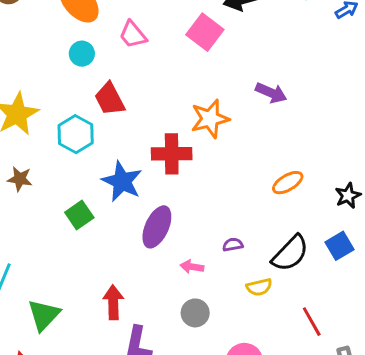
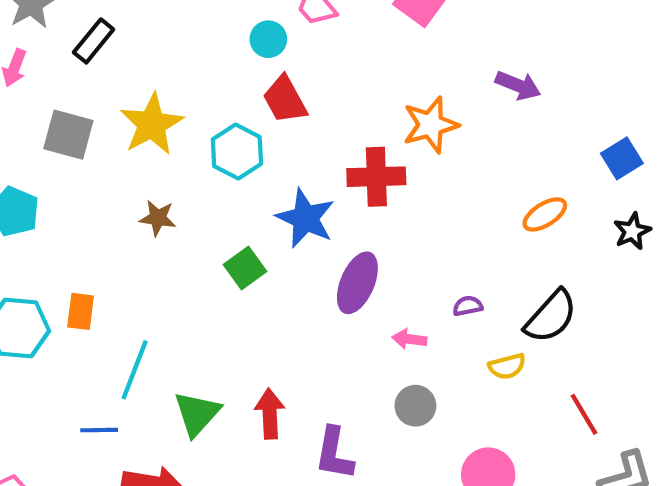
cyan circle: (82, 54) -> (268, 39), moved
blue square: (339, 246) -> (622, 158), moved
red arrow: (113, 302) -> (270, 414), moved

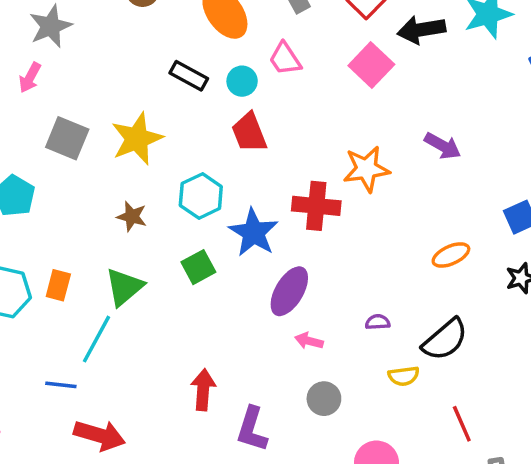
black rectangle: (94, 41) -> (189, 76), moved, turned 72
cyan hexagon: (237, 151) -> (201, 196), moved
pink arrow: (409, 339) -> (309, 341), moved
green triangle: (197, 414) -> (124, 287), moved

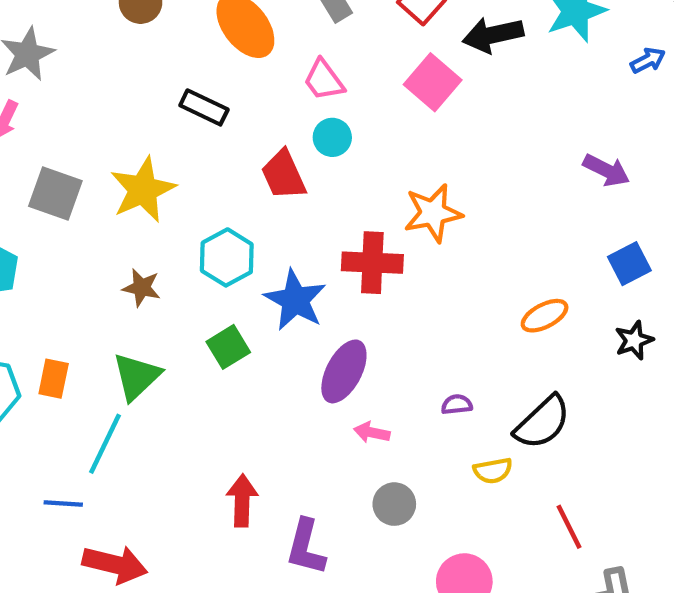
cyan circle: (242, 81) -> (332, 137), moved
purple arrow: (443, 146) -> (606, 170), moved

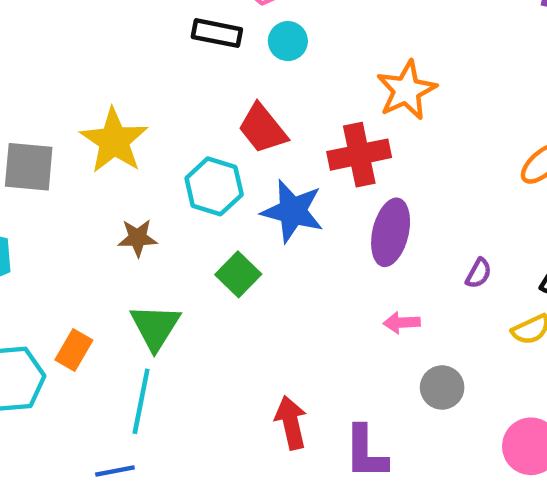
black rectangle: (204, 107) -> (217, 33), moved
red trapezoid: (284, 175) -> (263, 129), moved
purple ellipse: (344, 371) -> (391, 232), moved
orange rectangle: (54, 379) -> (74, 350), turned 33
purple semicircle: (457, 404) -> (479, 273), turned 140

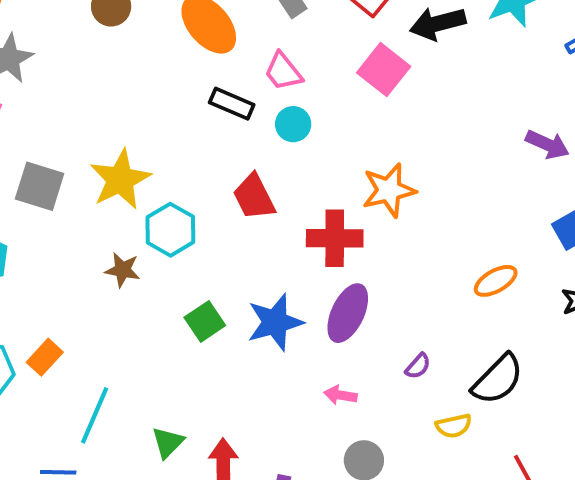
cyan hexagon: (214, 186) -> (170, 230), moved
blue star: (293, 211) -> (275, 322), moved, turned 30
green triangle: (155, 327) -> (168, 442), moved, size x0.7

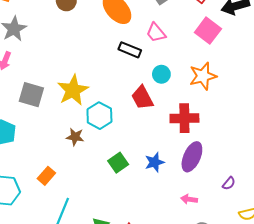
cyan circle: (293, 124) -> (161, 74), moved
orange star: (389, 190) -> (203, 76), moved
blue star: (275, 322) -> (155, 162), size x0.7
orange rectangle: (45, 357) -> (46, 176), moved

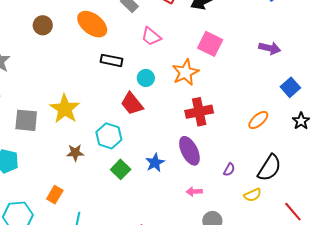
pink square: (208, 31) -> (210, 44), moved
pink trapezoid: (156, 33) -> (151, 37), moved
cyan hexagon: (99, 116) -> (109, 136), moved
red cross: (184, 118) -> (199, 112), moved
purple ellipse: (192, 157) -> (189, 151), turned -40

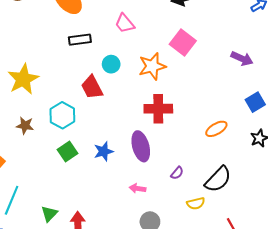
black rectangle: (111, 60) -> (80, 40), turned -30

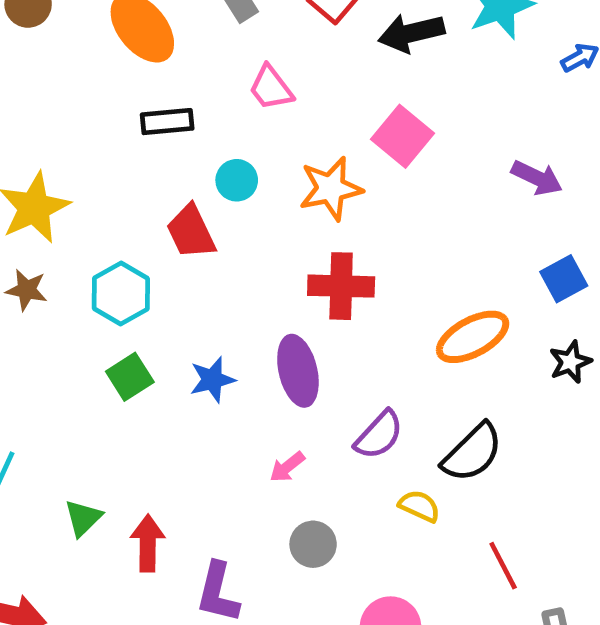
brown star: (25, 126) -> (27, 290), moved
orange ellipse: (216, 129) -> (473, 337), size x1.4
purple semicircle: (177, 173) -> (379, 435), size x1.6
pink arrow: (138, 188) -> (287, 467), turned -49
yellow semicircle: (196, 203) -> (419, 506), turned -144

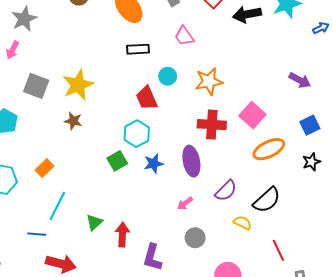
pink square: (403, 136) -> (252, 115), moved
cyan hexagon: (121, 293) -> (137, 134), moved

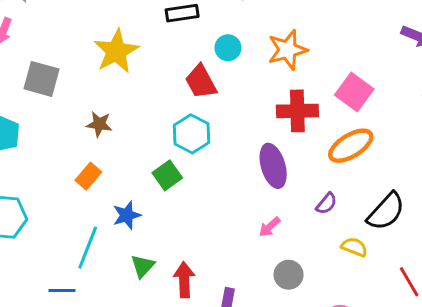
yellow star: (78, 85) -> (116, 51), moved
orange ellipse: (269, 149) -> (351, 146), moved
blue star: (154, 164) -> (127, 215), moved
orange rectangle: (44, 168) -> (88, 176), moved
purple semicircle: (226, 191) -> (326, 204), size x0.7

